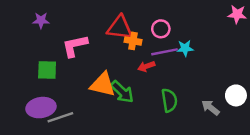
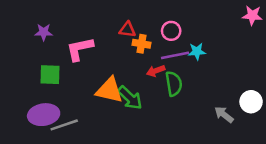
purple star: (41, 20) -> (44, 32), moved
red triangle: (120, 28) -> (127, 30), size x0.6
green semicircle: (169, 100) -> (174, 84), moved

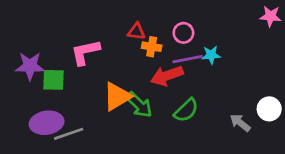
purple star: (44, 32) -> (30, 66), moved, size x1.5
red arrow: (156, 71) -> (167, 76), size x1.6
green semicircle: (174, 84) -> (186, 110), moved, turned 55
orange triangle: (109, 90) -> (117, 96), turned -44

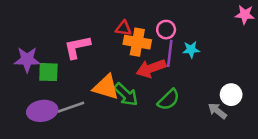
orange cross: (152, 47) -> (137, 42), size x1.5
purple line: (188, 59) -> (170, 53), turned -72
orange triangle: (117, 96) -> (106, 87), turned 48
white circle: (269, 109) -> (231, 95), moved
gray line: (69, 134) -> (71, 107), moved

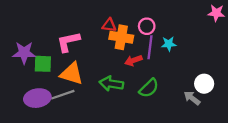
red arrow: (151, 68) -> (133, 60), size x0.7
orange triangle: (106, 87) -> (72, 74), moved
green arrow: (126, 95) -> (111, 84), turned 145

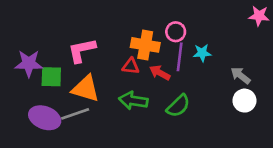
red triangle: (109, 25) -> (131, 66), moved
red arrow: (133, 60) -> (160, 73), turned 49
purple ellipse: (37, 98) -> (45, 118), turned 30
gray arrow: (192, 98) -> (241, 75), moved

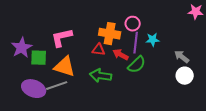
purple star: (29, 64) -> (22, 48), turned -30
green semicircle: (178, 106) -> (137, 65), moved

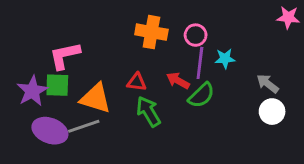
orange cross: (110, 34) -> (151, 32), moved
pink L-shape: (62, 38) -> (65, 56), moved
purple star: (22, 48) -> (32, 91), moved
red triangle: (99, 50) -> (137, 82), moved
green arrow: (101, 76) -> (148, 112), turned 50

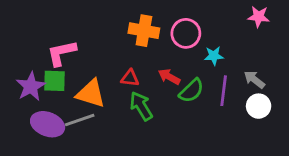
pink star: (288, 17) -> (259, 17), moved
pink circle: (196, 35) -> (186, 33), size x1.4
purple line: (200, 63) -> (224, 91), moved

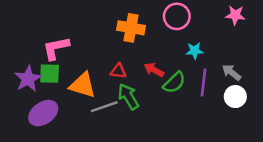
pink circle: (186, 33) -> (177, 16), moved
gray line: (80, 120) -> (104, 107), moved
purple ellipse: (48, 124) -> (43, 113), turned -56

